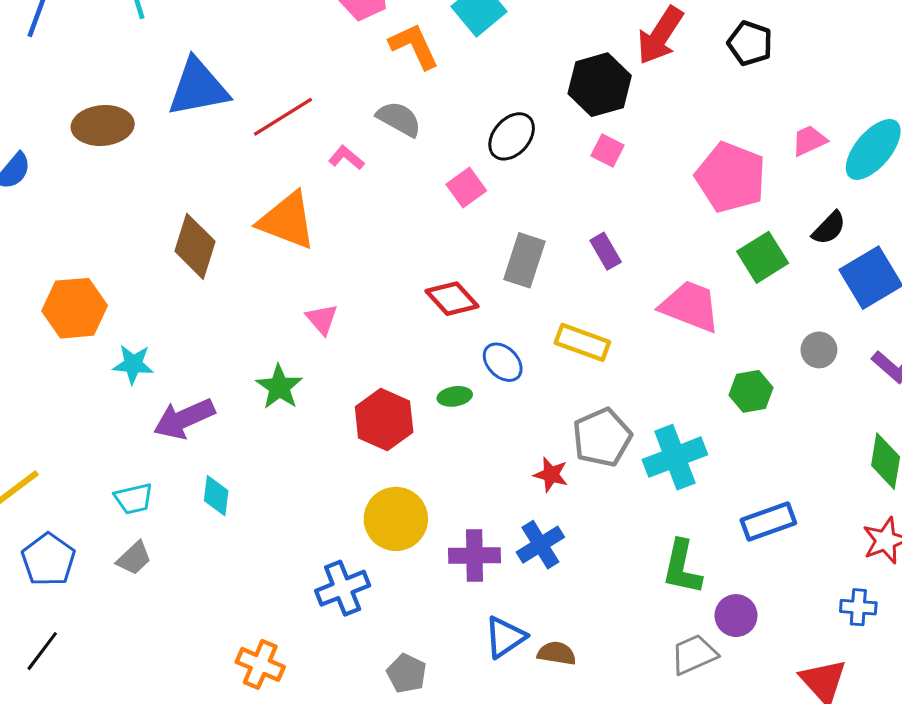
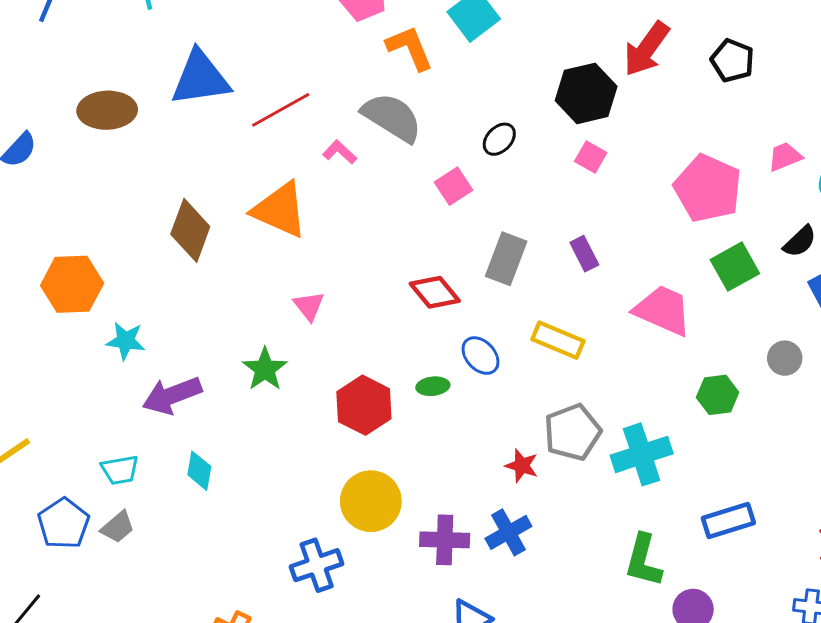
gray semicircle: (399, 119) -> (392, 117), size x1.4
black ellipse: (512, 136) -> (499, 139), size x0.7
blue pentagon: (48, 560) -> (64, 523), moved

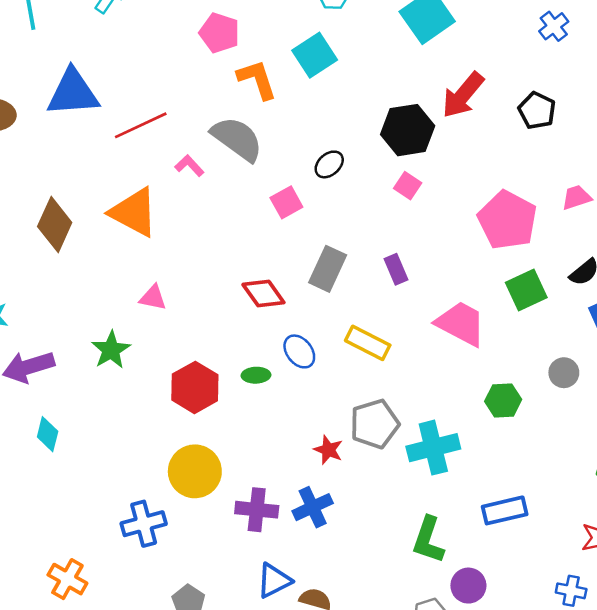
pink triangle: (309, 306) -> (153, 298), turned -44

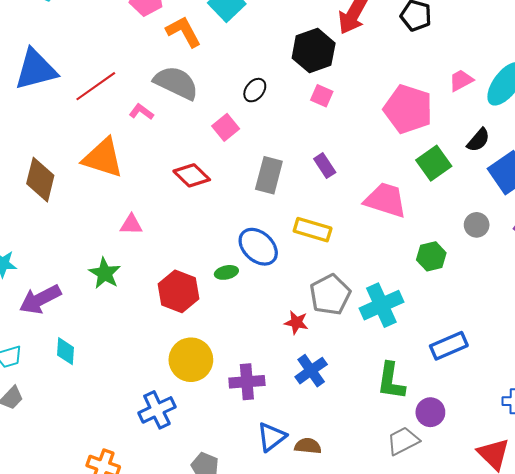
red diamond: (263, 294) -> (192, 175), moved
blue ellipse: (299, 351) -> (258, 247), size x1.4
blue cross: (313, 507) -> (311, 371), moved

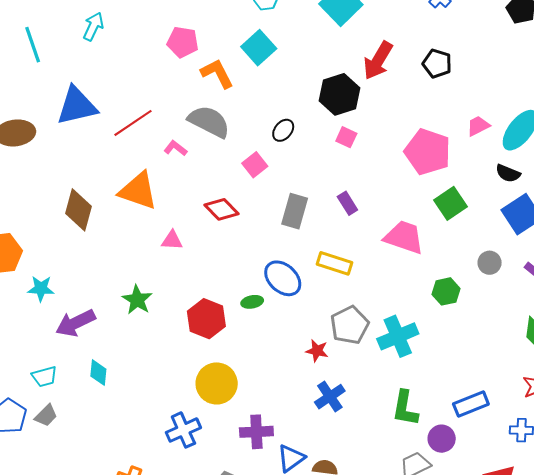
black semicircle: (478, 140) -> (508, 173), moved, turned 70
pink triangle: (131, 225) -> (172, 240), moved
blue rectangle: (449, 346) -> (471, 404), moved
purple cross: (247, 382) -> (256, 432), moved

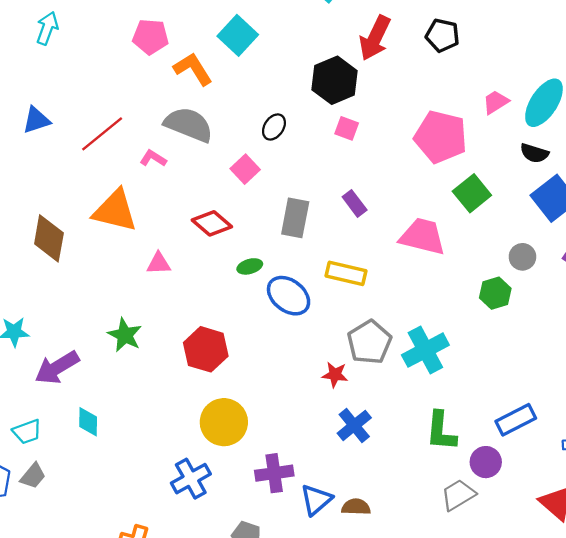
blue triangle: (77, 106) -> (36, 120), size x0.6
green hexagon: (446, 291) -> (495, 293), moved
green ellipse: (252, 302) -> (250, 266), moved

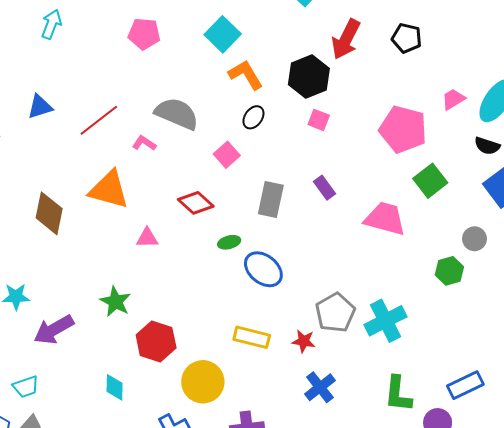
orange L-shape: (193, 69) -> (246, 75), moved
yellow rectangle: (346, 273) -> (252, 337), moved
red hexagon: (206, 349) -> (156, 341), moved
cyan diamond: (88, 422) -> (115, 387), moved

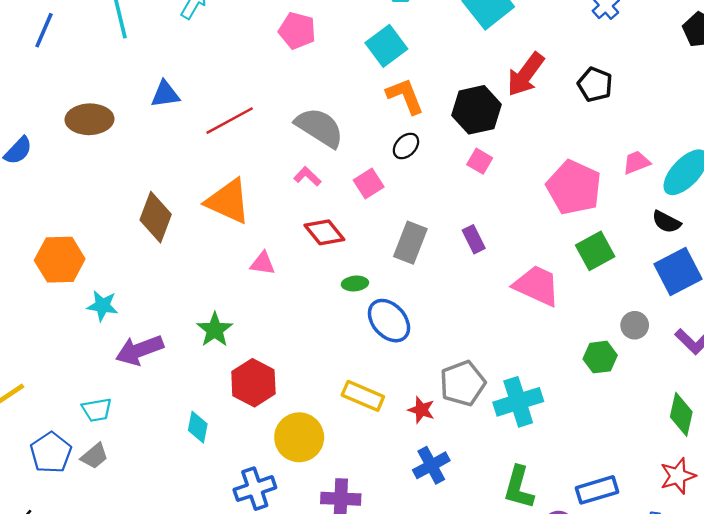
pink L-shape: (144, 143) -> (307, 176), moved

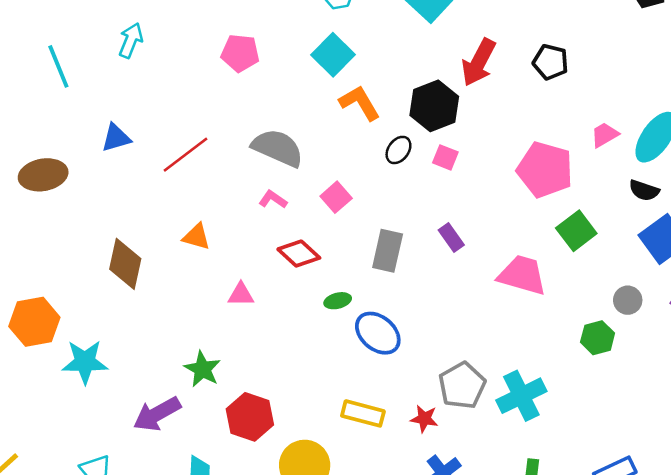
black ellipse: (406, 146) -> (398, 150), moved
orange triangle: (228, 201) -> (196, 237), size x0.6
cyan star: (102, 306) -> (85, 362), size x1.4
purple arrow: (139, 350) -> (157, 414), moved

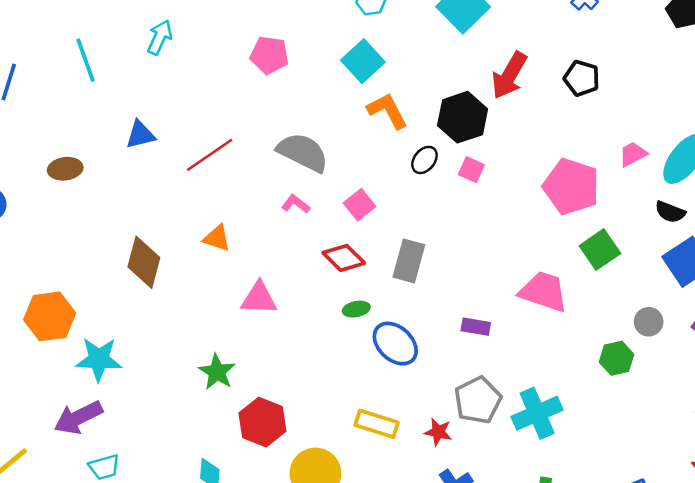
brown ellipse: (43, 175) -> (65, 169), size x0.7
purple rectangle: (451, 238) -> (476, 327), moved, turned -48
red diamond: (299, 254) -> (344, 258), moved
pink triangle: (241, 294) -> (259, 298), size x1.4
purple arrow: (157, 414) -> (78, 417), moved

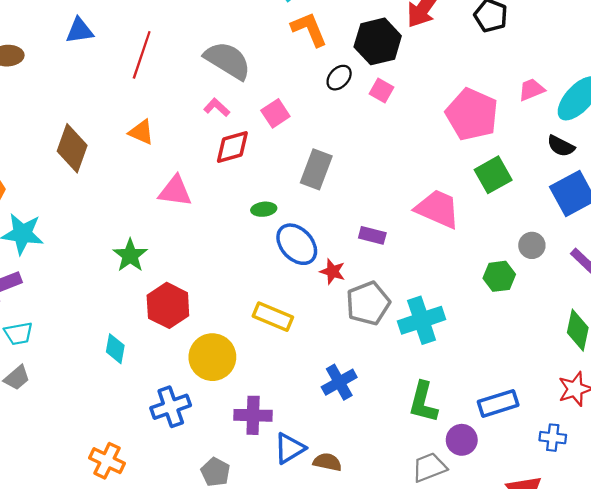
red line: (210, 155) -> (142, 55), turned -42
red diamond: (344, 258) -> (232, 147), moved, turned -66
red star: (438, 432) -> (333, 271), moved

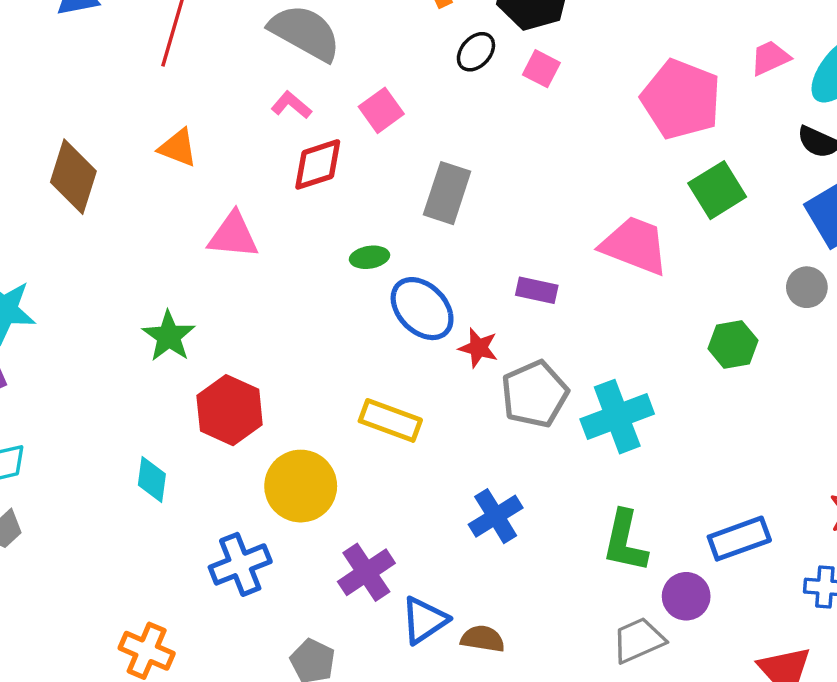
gray circle: (532, 245) -> (807, 287), moved
purple cross: (253, 415) -> (366, 572), turned -33

